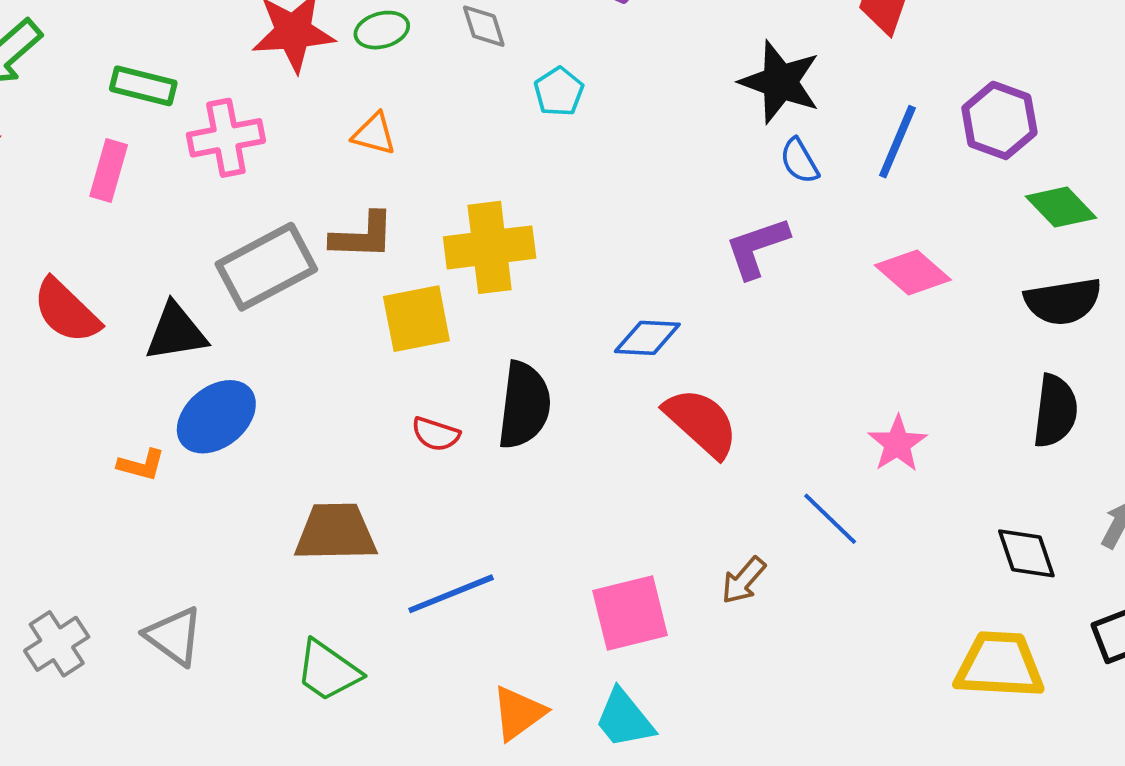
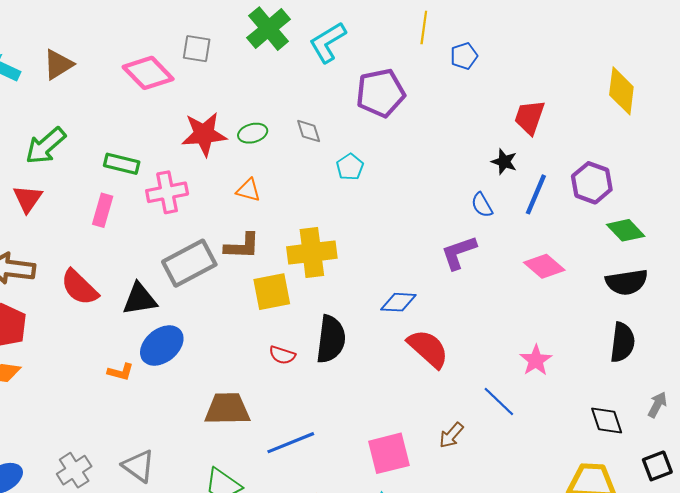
black star: (780, 82) -> (504, 162), moved, size x0.6

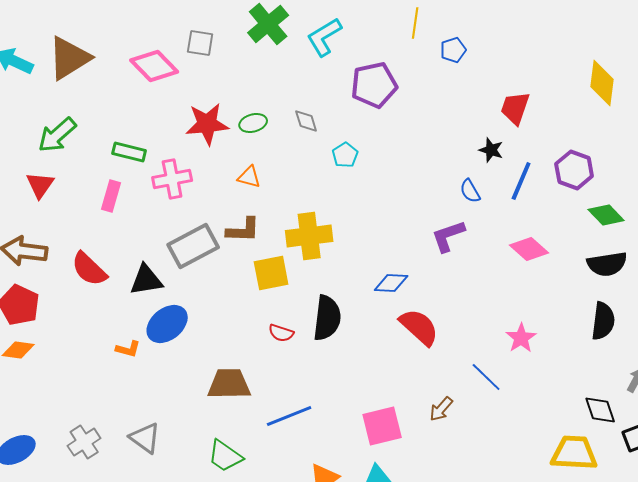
brown triangle: (58, 64) -> (69, 58), size x1.5
black diamond: (607, 421) -> (600, 410), moved

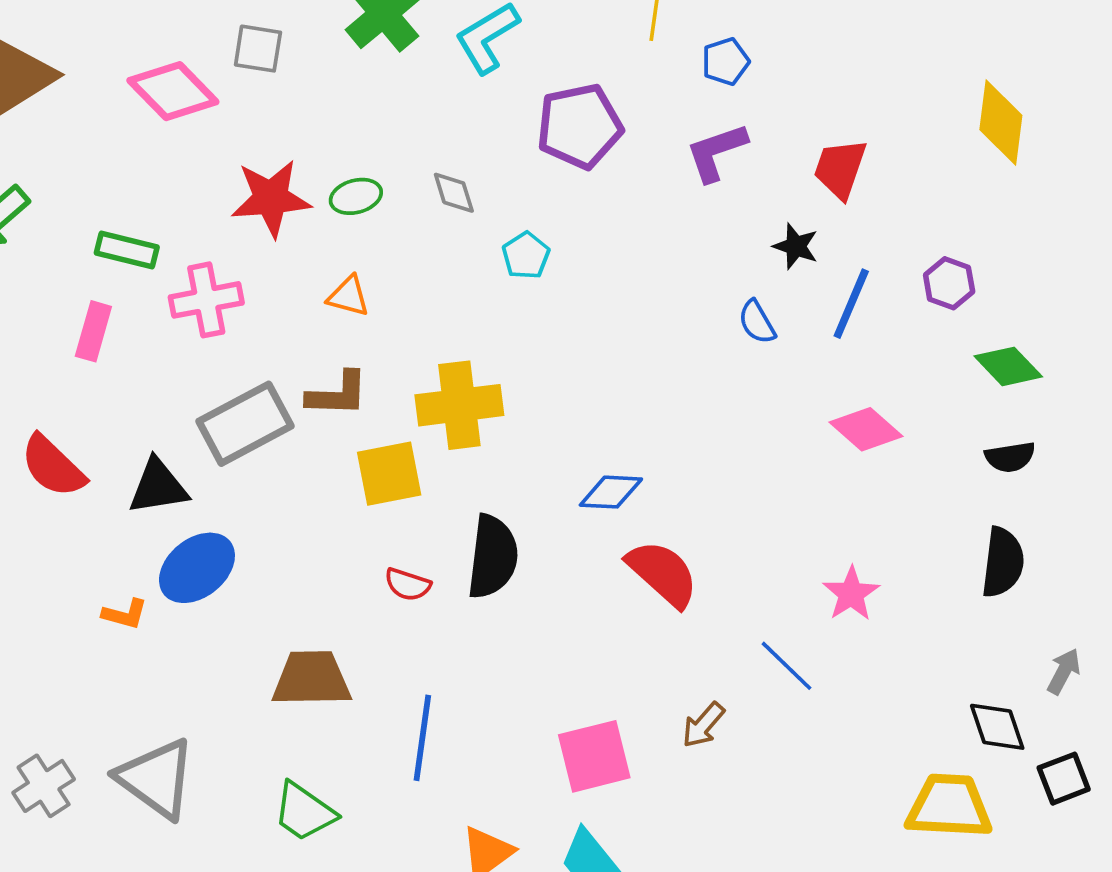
purple hexagon: (574, 170) -> (949, 283), size x0.7
purple L-shape: (448, 236) -> (716, 152), moved
black semicircle: (607, 264) -> (1010, 457), size x0.7
blue line: (289, 416) -> (422, 738), turned -60
gray triangle: (145, 438) -> (156, 779), size x1.4

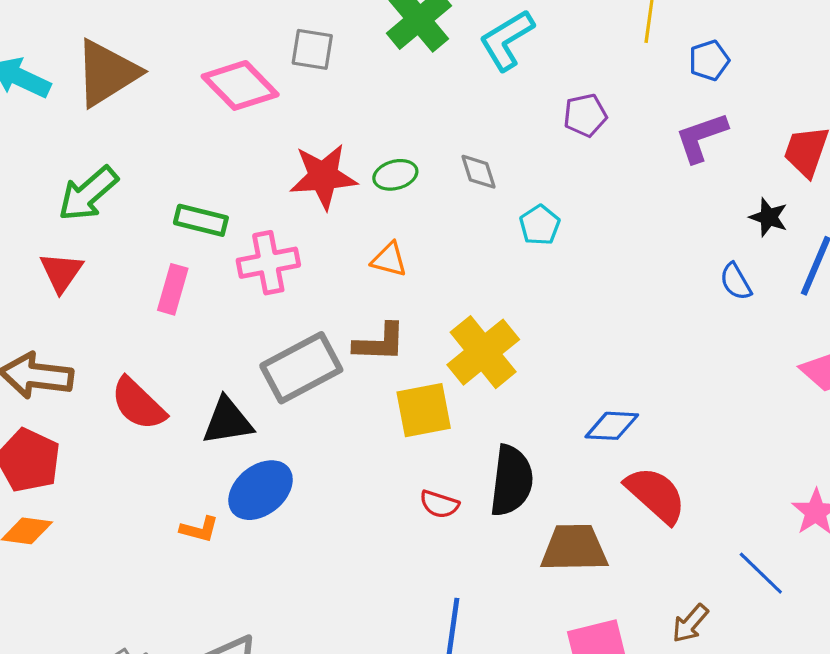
purple pentagon: (580, 126) -> (585, 115), size x0.6
yellow cross: (459, 405) -> (483, 352), turned -32
brown trapezoid: (312, 679) -> (574, 548), moved

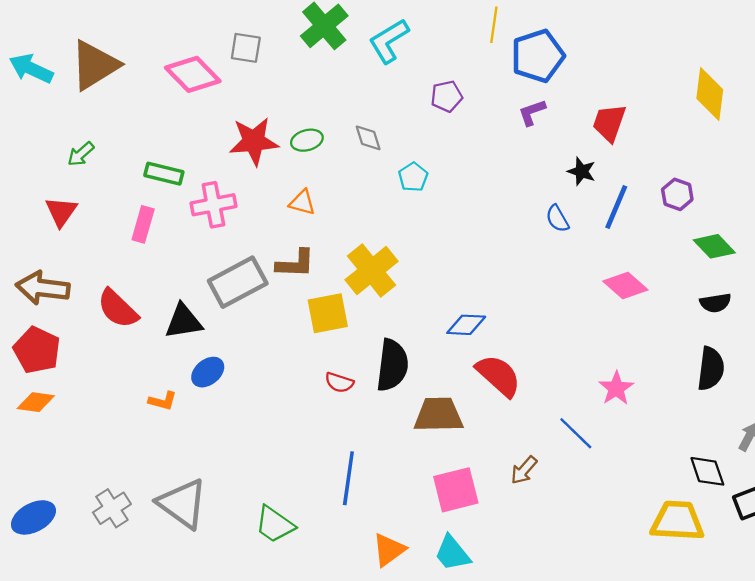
blue pentagon: (709, 60) -> (538, 56), size x1.8
purple L-shape: (701, 137) -> (532, 112), size x0.7
green arrow: (88, 194) -> (81, 154), size x0.6
blue ellipse: (261, 490) -> (208, 372), size x0.7

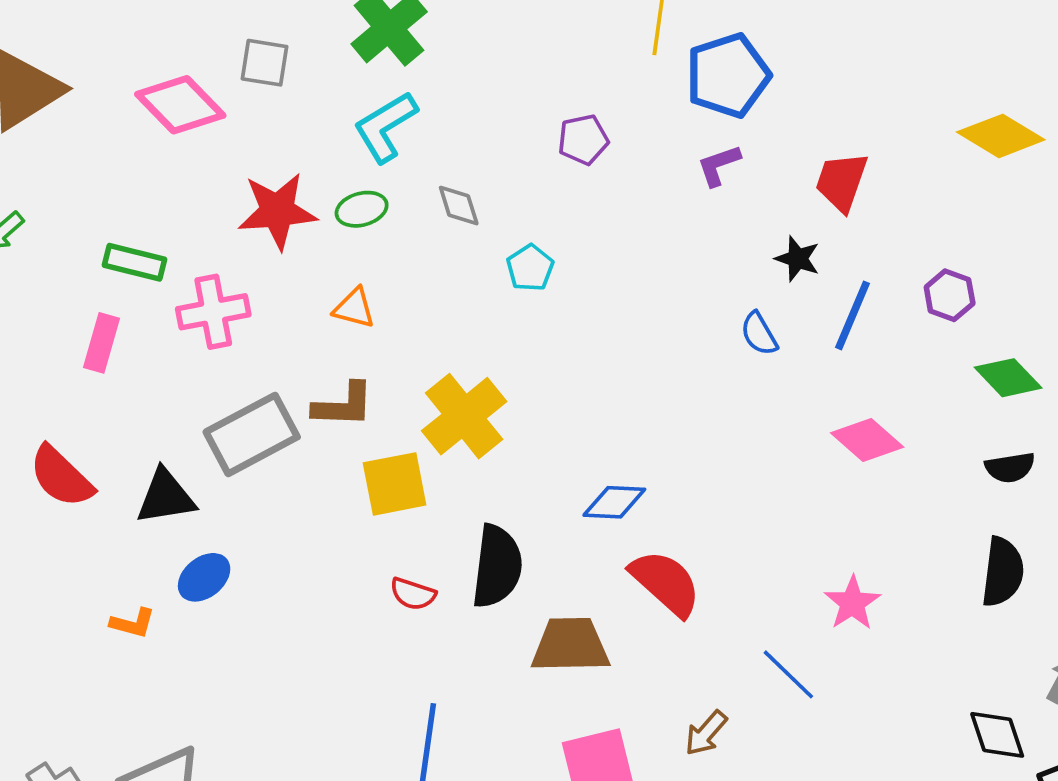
cyan L-shape: (389, 41) -> (385, 127), moved
yellow diamond: (710, 94) -> (1001, 136), turned -66

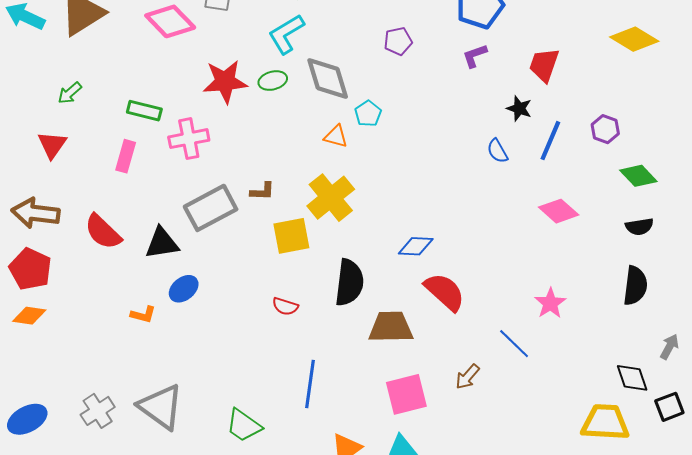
gray diamond: (459, 206) -> (328, 78), size x1.8
orange triangle: (354, 308) -> (336, 136), moved
brown L-shape: (343, 405) -> (262, 191), size x0.7
red semicircle: (413, 594) -> (285, 306), moved

